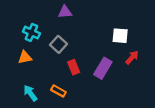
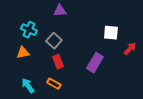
red arrow: (132, 57) -> (130, 49), moved
red rectangle: (74, 67) -> (58, 62), moved

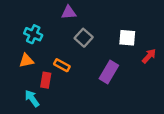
gray square: (54, 41) -> (84, 38), moved
red rectangle: (58, 62) -> (46, 80), moved, turned 32
orange rectangle: (54, 84) -> (62, 65), moved

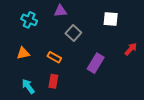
cyan cross: (33, 34) -> (29, 20), moved
white square: (127, 38) -> (111, 19), moved
red rectangle: (46, 80) -> (53, 81), moved

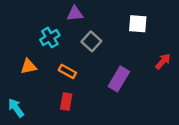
cyan cross: (29, 20) -> (50, 38), moved, turned 35
cyan arrow: (28, 86) -> (16, 108), moved

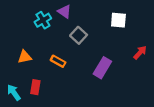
purple triangle: (75, 14) -> (65, 12), turned 40
cyan cross: (50, 38) -> (43, 20), moved
red rectangle: (66, 102) -> (35, 87), moved

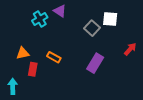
gray square: (79, 35) -> (92, 28), moved
red rectangle: (35, 87) -> (33, 69), moved
cyan arrow: (14, 93) -> (13, 86), turned 35

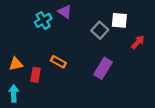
red arrow: (130, 49) -> (138, 42), moved
orange triangle: (23, 53) -> (16, 64), moved

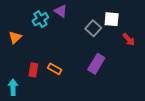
red arrow: (138, 42) -> (129, 39), turned 96
orange rectangle: (58, 62) -> (55, 69), moved
orange triangle: (16, 64) -> (15, 37), moved, turned -32

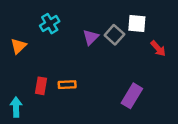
purple triangle: (61, 11) -> (91, 37), moved, turned 40
purple rectangle: (96, 64) -> (132, 96), moved
orange rectangle: (55, 69) -> (67, 85), turned -32

